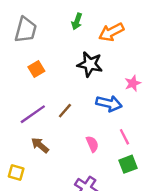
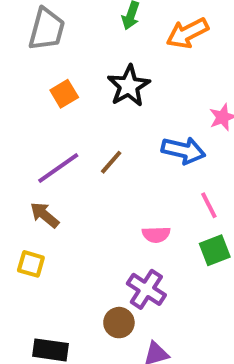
black star: (90, 64) -> (129, 86), moved, turned 30
pink semicircle: (92, 144) -> (156, 235), moved, turned 112
brown arrow: (40, 145) -> (45, 215), moved

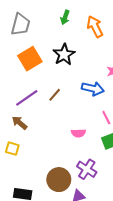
orange arrow: (187, 33) -> (95, 27), turned 90
orange square: (64, 94) -> (30, 59), size x1.6
purple cross: (146, 289) -> (87, 169), moved
brown circle: (119, 323) -> (59, 180), size x1.5

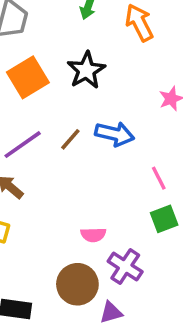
blue arrow: (93, 89) -> (115, 134), moved
pink semicircle: (78, 133) -> (93, 235), moved

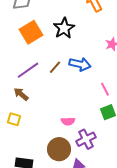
purple cross: (125, 267) -> (86, 139), turned 30

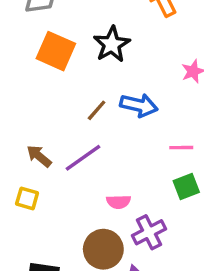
orange square: (31, 32) -> (56, 51), turned -35
purple line: (28, 70) -> (83, 158), moved
pink line: (105, 89) -> (181, 148), turned -64

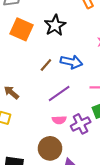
purple line: (83, 158) -> (59, 93), moved
purple cross: (149, 232) -> (81, 124), moved

